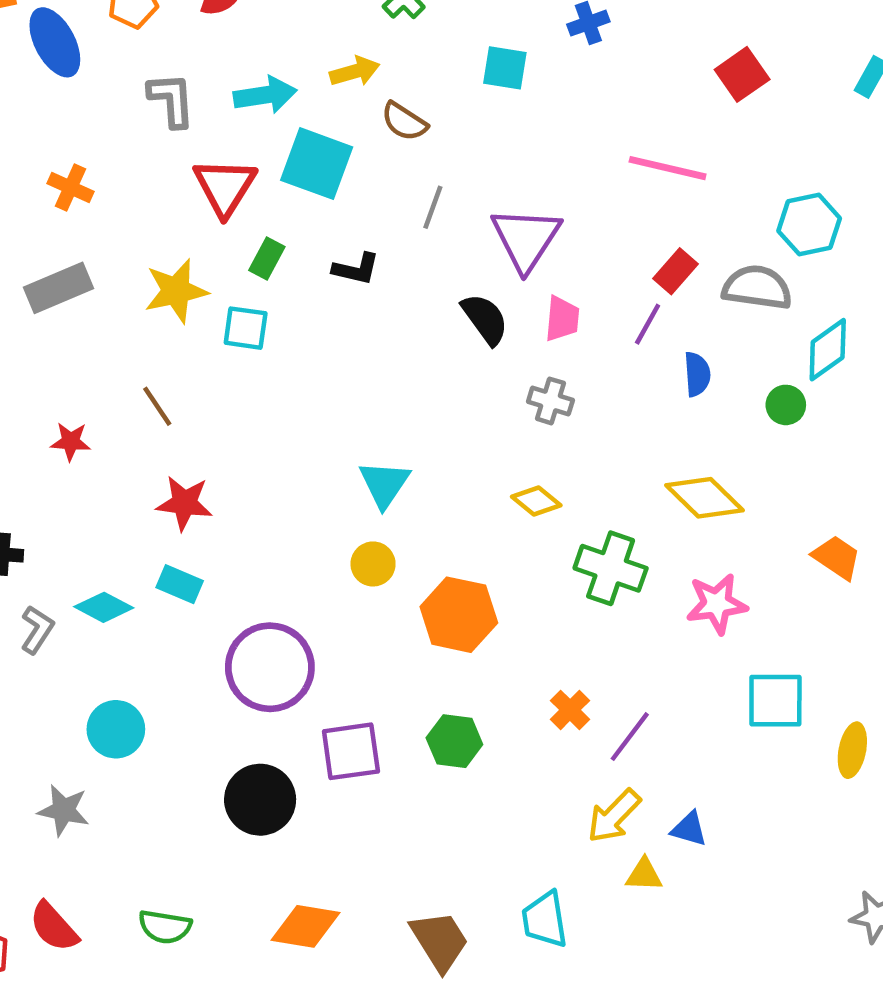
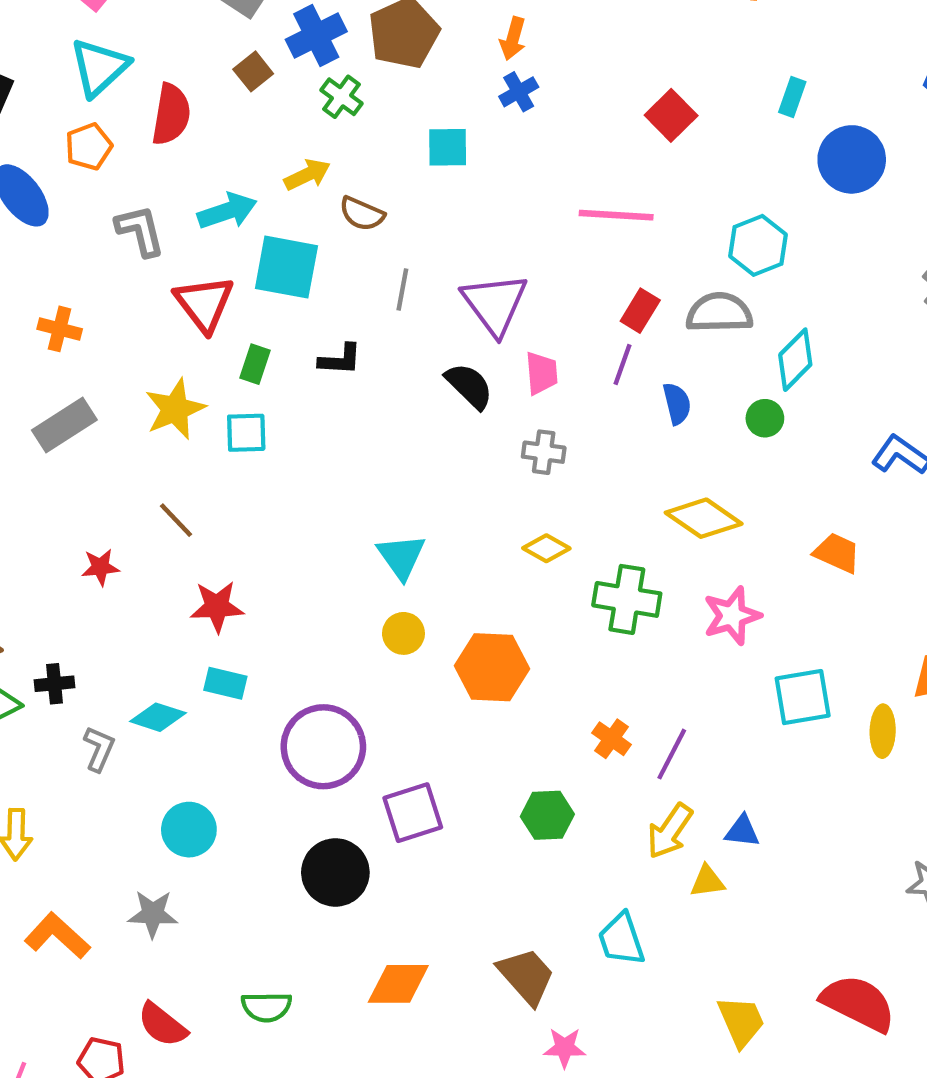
green hexagon: (454, 741) -> (547, 815), moved

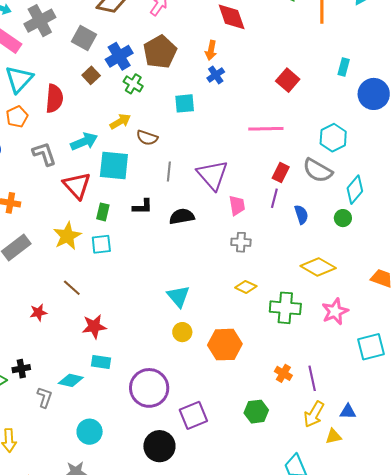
gray semicircle: (719, 313) -> (318, 170), turned -144
black semicircle: (469, 386) -> (182, 216), moved, turned -50
purple line: (672, 754) -> (312, 378), turned -35

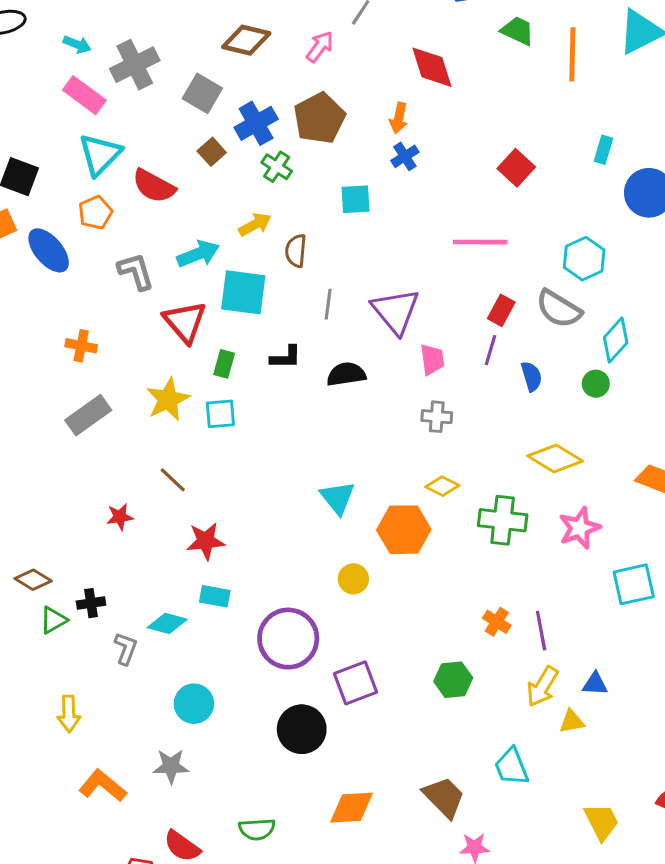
red semicircle: (54, 99) -> (154, 186), turned 112
brown semicircle: (147, 138) -> (296, 251), turned 75
yellow circle: (182, 332) -> (353, 579), moved
orange hexagon: (225, 345) -> (404, 530), moved

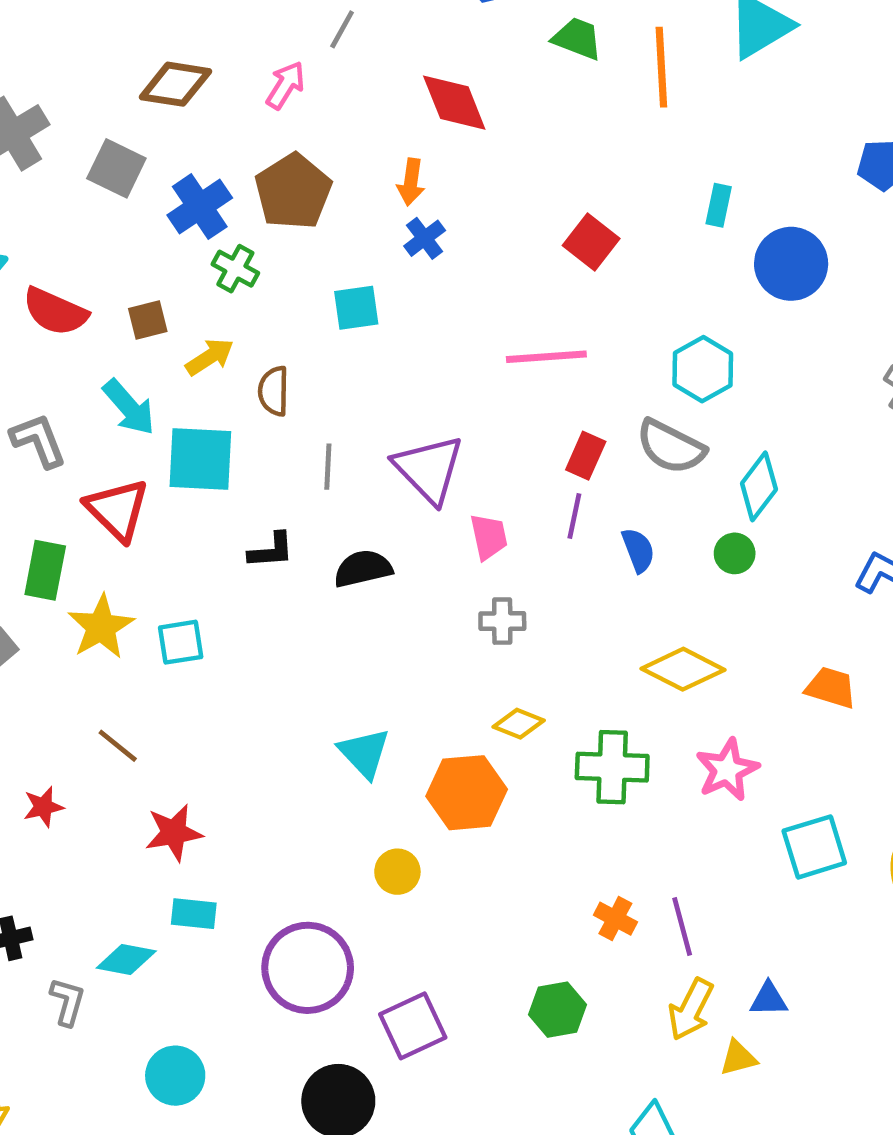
brown square: (212, 152) -> (148, 320), moved, turned 32
cyan arrow: (198, 254) -> (129, 407), turned 75
green rectangle: (224, 364) -> (45, 570), moved, size x1.4

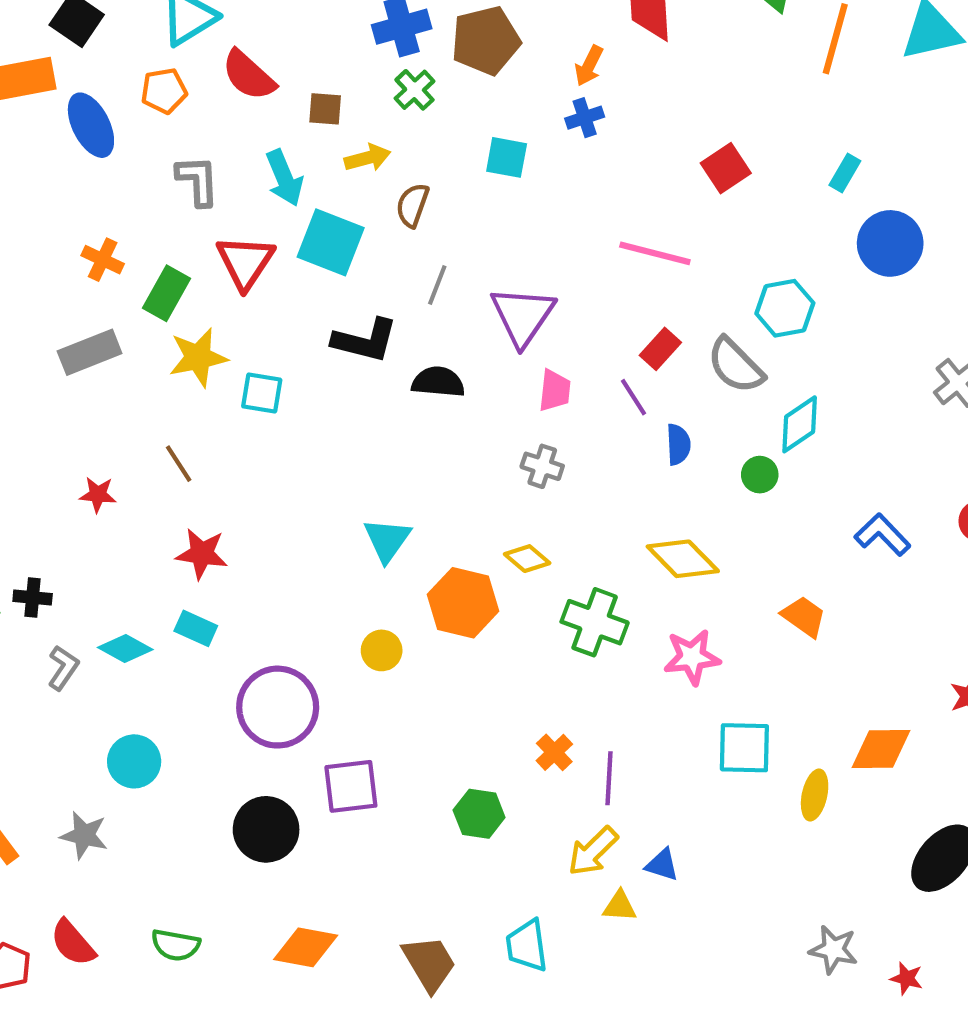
purple line: (574, 516) -> (634, 397), turned -63
black L-shape: (271, 550) -> (365, 341), size x1.5

